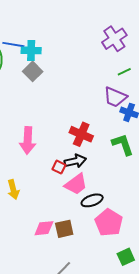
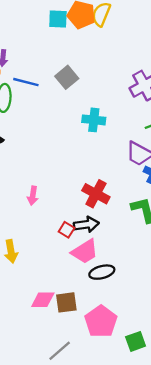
cyan cross: (31, 50) -> (94, 120), moved
gray square: (33, 71) -> (67, 77), moved
pink arrow: (28, 141) -> (33, 196), size x0.6
pink pentagon: (109, 223) -> (101, 321), moved

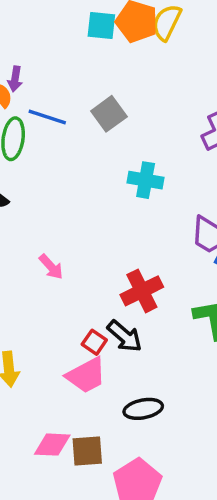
red cross: (96, 194) -> (142, 291), turned 32
pink arrow: (33, 196) -> (51, 267), moved, turned -54
black arrow: (86, 224) -> (124, 336), turned 45
pink trapezoid: (85, 252) -> (86, 375), moved

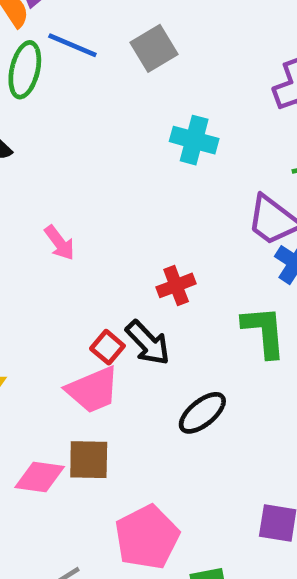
red cross: (142, 291) -> (176, 285), size x0.7
black ellipse: (143, 409) -> (202, 413), moved, turned -33
brown square: (87, 451) -> (89, 460), moved

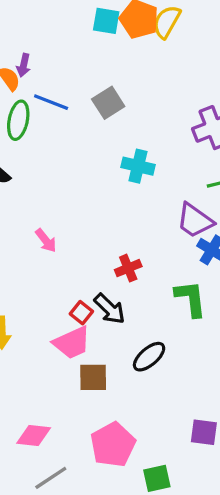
brown square: (89, 460) -> (93, 377), moved
pink diamond: (40, 477) -> (34, 435), moved

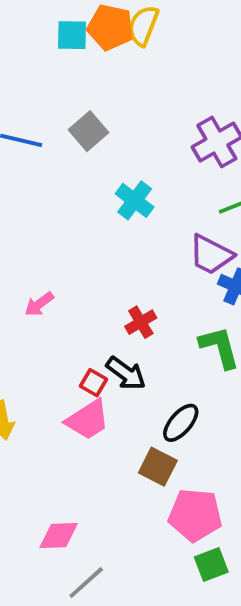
cyan cross: (138, 166) -> (135, 200), turned 32
pink arrow: (46, 241) -> (39, 304), turned 100
brown square: (93, 377) -> (158, 467), moved, turned 36
pink pentagon: (113, 445) -> (195, 515), moved, turned -30

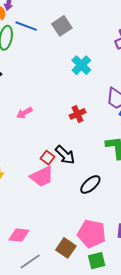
red cross: (141, 322) -> (77, 114), moved
brown square: (158, 467) -> (66, 248), moved

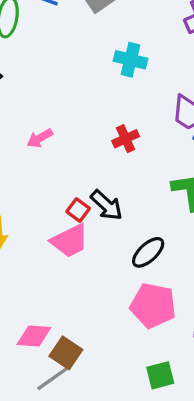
cyan cross: (81, 65) -> (131, 60), turned -30
pink pentagon: (92, 234) -> (153, 306), moved
brown square: (66, 248) -> (66, 353), moved

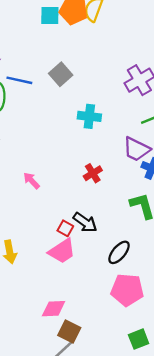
pink arrow: (40, 138) -> (31, 181), turned 84
pink diamond: (34, 336) -> (54, 309), moved

